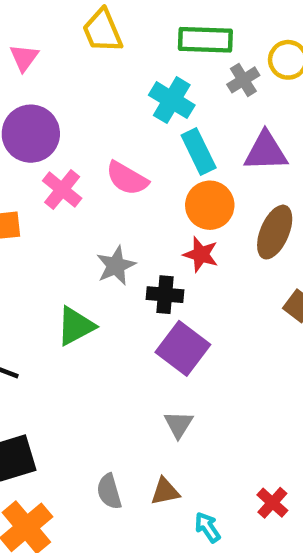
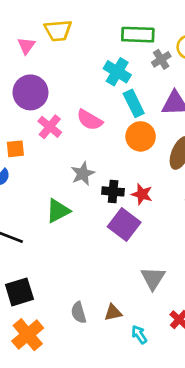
yellow trapezoid: (102, 31) -> (58, 30), moved, turned -72
red star: (201, 254) -> (142, 194), moved
gray triangle: (178, 424) -> (153, 278), moved, size x1.4

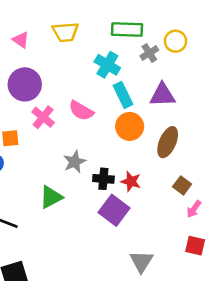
yellow trapezoid: (58, 30) -> (65, 32), moved
pink triangle: (26, 46) -> (21, 40), turned -30

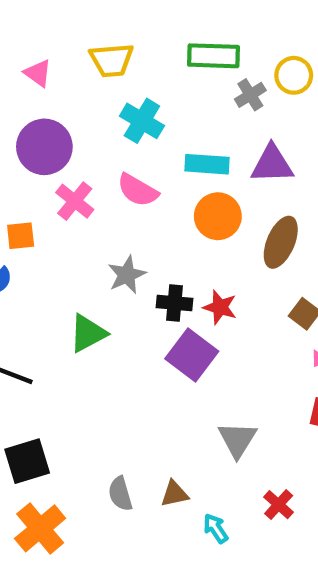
cyan cross: (107, 65) -> (142, 121), moved
cyan rectangle: (123, 95) -> (207, 164), turned -60

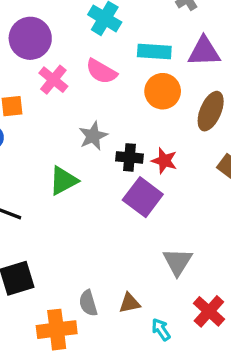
red cross: (279, 505) -> (209, 311), size x1.4
orange cross: (40, 528) -> (57, 330), moved, turned 33

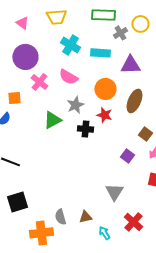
cyan rectangle: (154, 51) -> (100, 53), moved
gray star: (93, 136) -> (75, 105), moved
red star: (164, 161) -> (104, 115), moved
green triangle: (63, 181) -> (52, 120), moved
purple square: (143, 197) -> (127, 156), moved, size x0.6

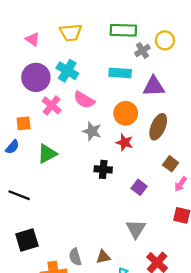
cyan cross: (70, 45) -> (67, 71), moved
gray star: (75, 105) -> (92, 131), turned -30
green triangle: (52, 120) -> (47, 154), moved
black cross: (85, 129) -> (103, 169), moved
purple square: (127, 156) -> (139, 187), moved

